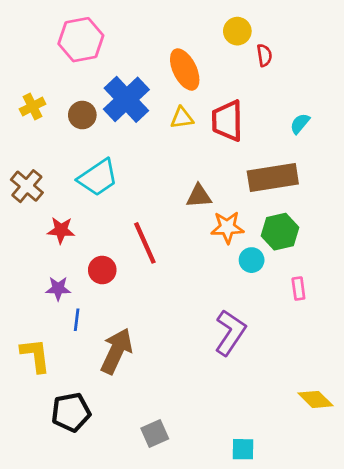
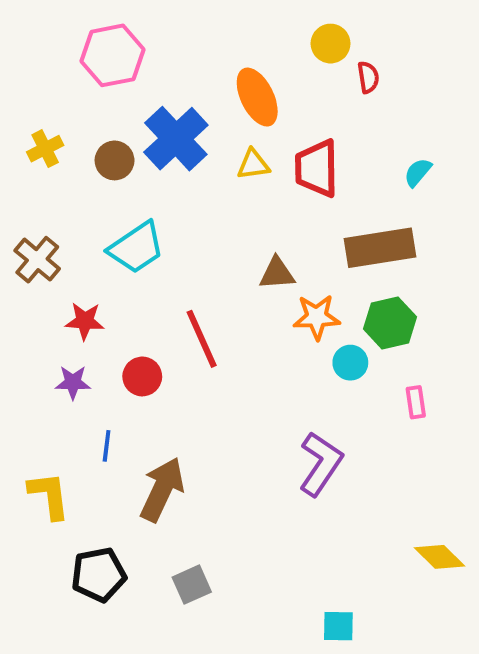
purple star: (58, 288) -> (73, 382), moved
gray square: (155, 434) -> (192, 585), moved

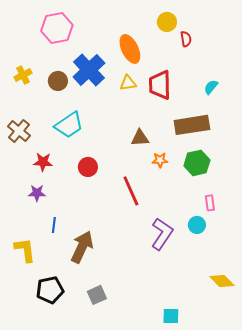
orange star: (317, 317) -> (160, 160), size x0.7
red line: (202, 339) -> (131, 191), moved
cyan circle: (350, 363) -> (197, 225), moved
red circle: (142, 376) -> (88, 167), moved

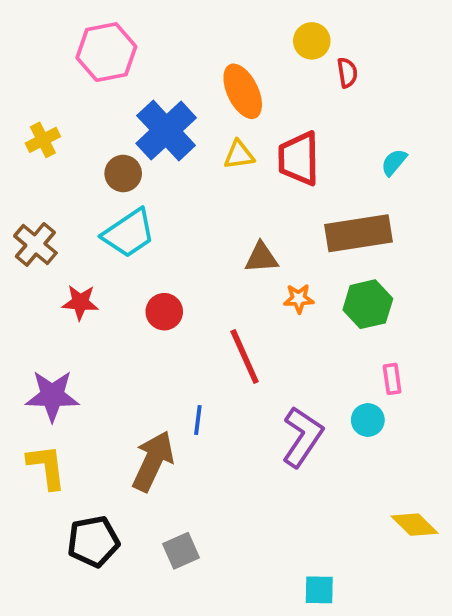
brown circle: (58, 81) -> (123, 173), moved
purple star: (37, 193) -> (52, 396), moved, size x1.6
blue line: (54, 225) -> (198, 420), moved

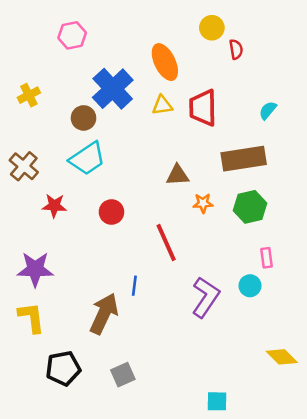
pink hexagon: (106, 52) -> (72, 35), size x0.7

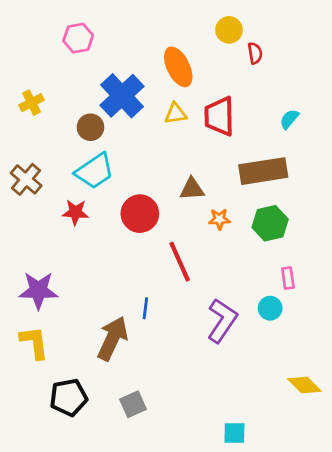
red star: (54, 206) -> (75, 212), moved
red circle: (111, 212) -> (140, 214), moved, size x1.4

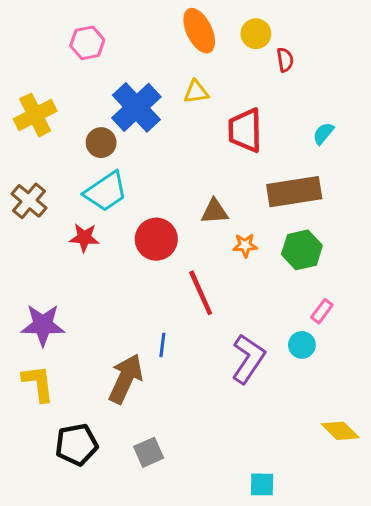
orange ellipse: (178, 67) -> (199, 31), moved
yellow cross: (32, 103) -> (35, 115), size x1.5
yellow triangle: (176, 114) -> (196, 92), moved
pink rectangle: (288, 278) -> (322, 311), turned 45

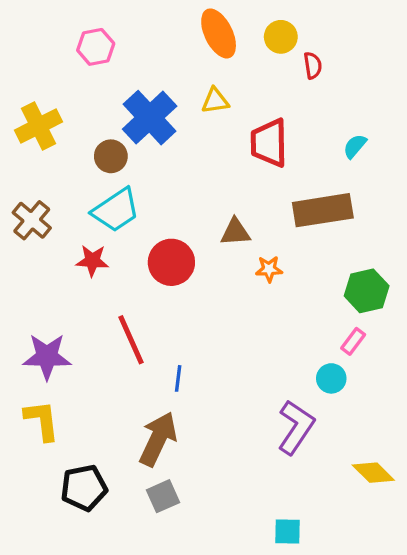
green hexagon: (302, 250) -> (367, 291), moved
red line: (201, 293) -> (131, 340), moved
purple L-shape: (248, 359) -> (296, 427), moved
brown arrow: (126, 379) -> (158, 439), moved

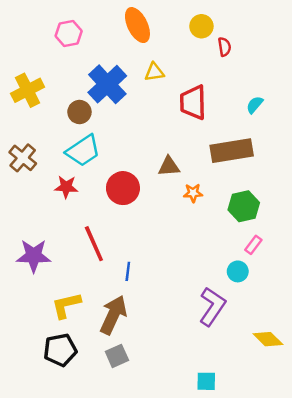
orange ellipse: (219, 33) -> (137, 25), moved
green hexagon: (367, 291) -> (244, 206), moved
yellow L-shape: (42, 420) -> (66, 305), moved, turned -96

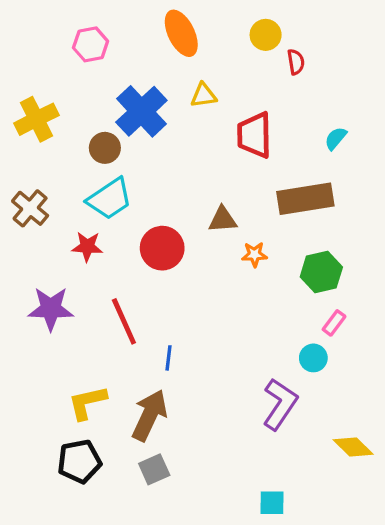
purple star: (34, 256) -> (51, 309), moved

